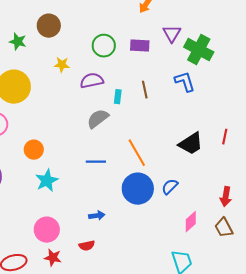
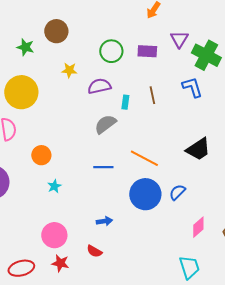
orange line: (137, 153) -> (144, 158), turned -32
cyan star: (47, 181) -> (54, 186), size x0.6
red semicircle: (87, 246) -> (94, 251), turned 42

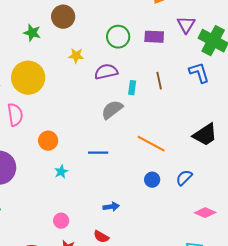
blue line: (103, 167) -> (98, 153), moved
blue circle: (145, 194) -> (152, 180), size x0.5
pink diamond: (198, 227) -> (205, 213), turned 65
pink circle: (54, 235) -> (61, 221), size x0.6

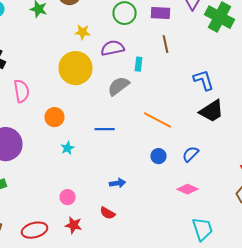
blue L-shape: (199, 73) -> (204, 80), moved
yellow circle: (28, 78) -> (76, 68), moved
brown line: (159, 81) -> (166, 44), moved
pink diamond: (205, 213) -> (188, 189), moved

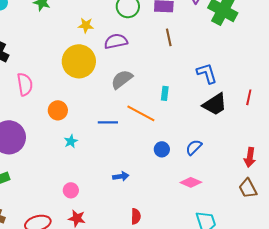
cyan rectangle: (138, 64) -> (165, 93), moved
orange line: (158, 120) -> (141, 113), moved
red semicircle: (108, 213) -> (136, 216), moved, turned -119

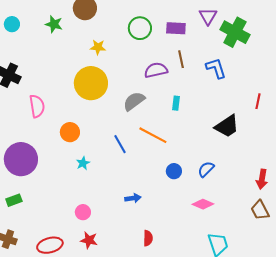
purple semicircle: (116, 41) -> (156, 70), moved
blue L-shape: (207, 73) -> (216, 68), moved
cyan rectangle: (165, 93) -> (176, 103), moved
red line: (249, 97) -> (258, 101), moved
blue line: (108, 122) -> (120, 144), turned 60

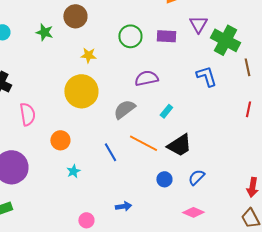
brown line: (181, 59) -> (247, 67), moved
cyan rectangle: (176, 103) -> (166, 111), turned 32
black trapezoid: (227, 126) -> (179, 145), moved
pink circle: (83, 212) -> (86, 220), moved

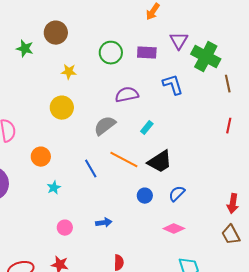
blue L-shape: (206, 76) -> (173, 85), moved
yellow circle: (81, 91) -> (62, 108), size x0.7
pink circle: (86, 220) -> (65, 228), moved

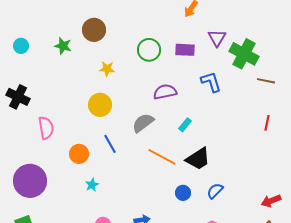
brown line: (228, 84) -> (266, 81), turned -66
blue line: (91, 169) -> (110, 144), moved
red arrow: (233, 204) -> (271, 201), turned 60

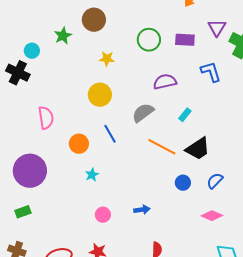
cyan circle: (21, 46) -> (32, 51), moved
green star: (63, 46) -> (63, 36), turned 30
black cross: (18, 97) -> (18, 73), moved

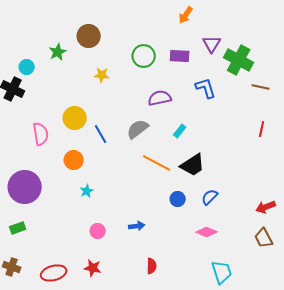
yellow circle: (100, 95) -> (75, 118), moved
blue line: (110, 134) -> (101, 134), moved

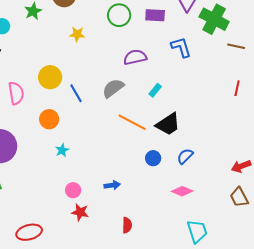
red star: (93, 268) -> (80, 212), moved

